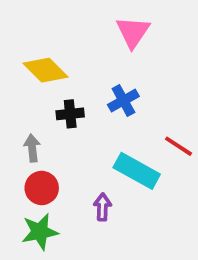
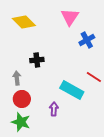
yellow diamond: (45, 70) -> (24, 22), moved
blue cross: (123, 101) -> (87, 40), moved
green star: (40, 232) -> (21, 122), turned 30

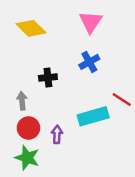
blue cross: (87, 40) -> (89, 62), moved
cyan rectangle: (72, 90) -> (93, 116), turned -45
purple arrow: (54, 109) -> (57, 134), moved

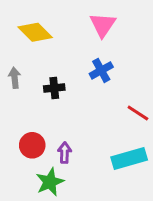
gray arrow: (22, 101) -> (15, 78), moved
cyan rectangle: (93, 116) -> (129, 158), moved
green star: (27, 158) -> (50, 182), moved, turned 30

